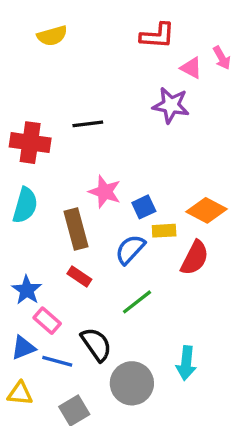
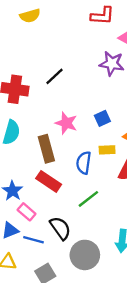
black line: (88, 124) -> (55, 76), turned -36
blue square: (144, 207) -> (102, 118), moved
blue semicircle: (130, 249) -> (84, 163), turned -35
red rectangle: (79, 277) -> (49, 181), size x1.5

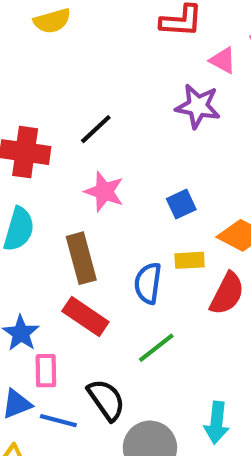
pink star: (66, 123) -> (104, 192), moved
pink rectangle: (27, 212) -> (46, 371), turned 48

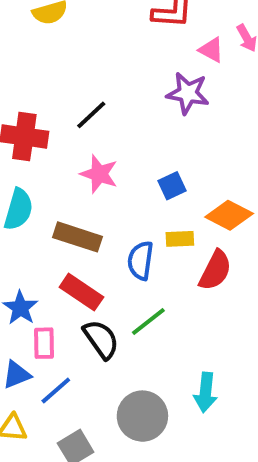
brown rectangle: (81, 258) -> (77, 237), turned -57
black semicircle: (106, 400) -> (101, 339), moved
blue line: (58, 421) -> (56, 390), turned -56

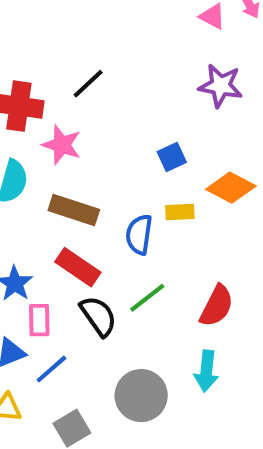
purple star: (188, 93) -> (221, 86), moved
pink star: (99, 174) -> (62, 145), moved
red semicircle: (215, 270) -> (217, 306), moved

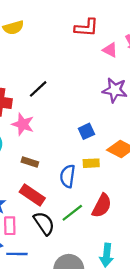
brown rectangle: (74, 210) -> (30, 162), size x0.6
red semicircle: (217, 306) -> (102, 206), moved
blue line: (51, 369) -> (17, 254), turned 42

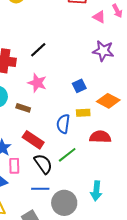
pink star: (23, 124) -> (37, 83), moved
brown rectangle: (30, 162) -> (23, 108), moved
red semicircle: (102, 206) -> (100, 137), moved, turned -115
blue line: (17, 254) -> (40, 189), moved

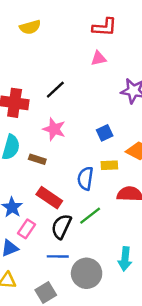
pink triangle: (99, 17) -> (99, 58), moved, turned -40
black semicircle: (43, 164) -> (61, 226), turned -120
pink rectangle: (14, 166) -> (27, 229), turned 35

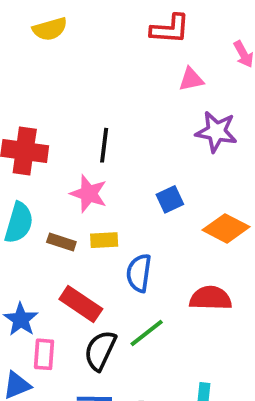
pink triangle: (99, 58) -> (191, 79), moved
black line: (55, 90) -> (104, 145), moved, turned -40
yellow rectangle: (109, 165) -> (104, 240), moved
pink rectangle: (27, 229) -> (44, 354), turned -30

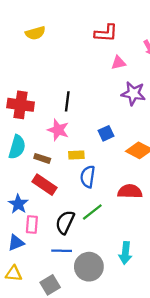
yellow rectangle: (104, 240) -> (76, 155), moved
red rectangle: (81, 304) -> (44, 185), moved

